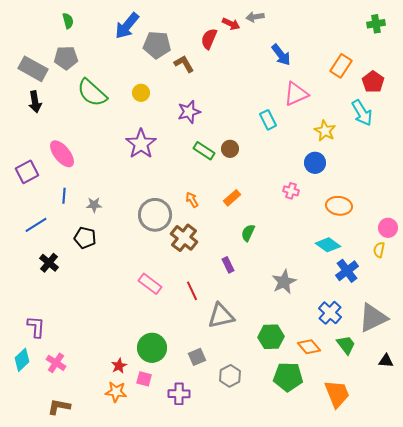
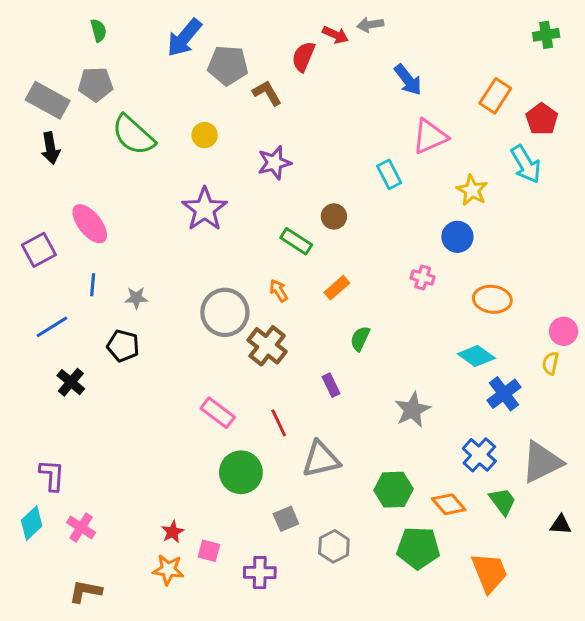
green rectangle: (204, 151) -> (296, 241), moved
green circle: (152, 348) -> (241, 472), moved

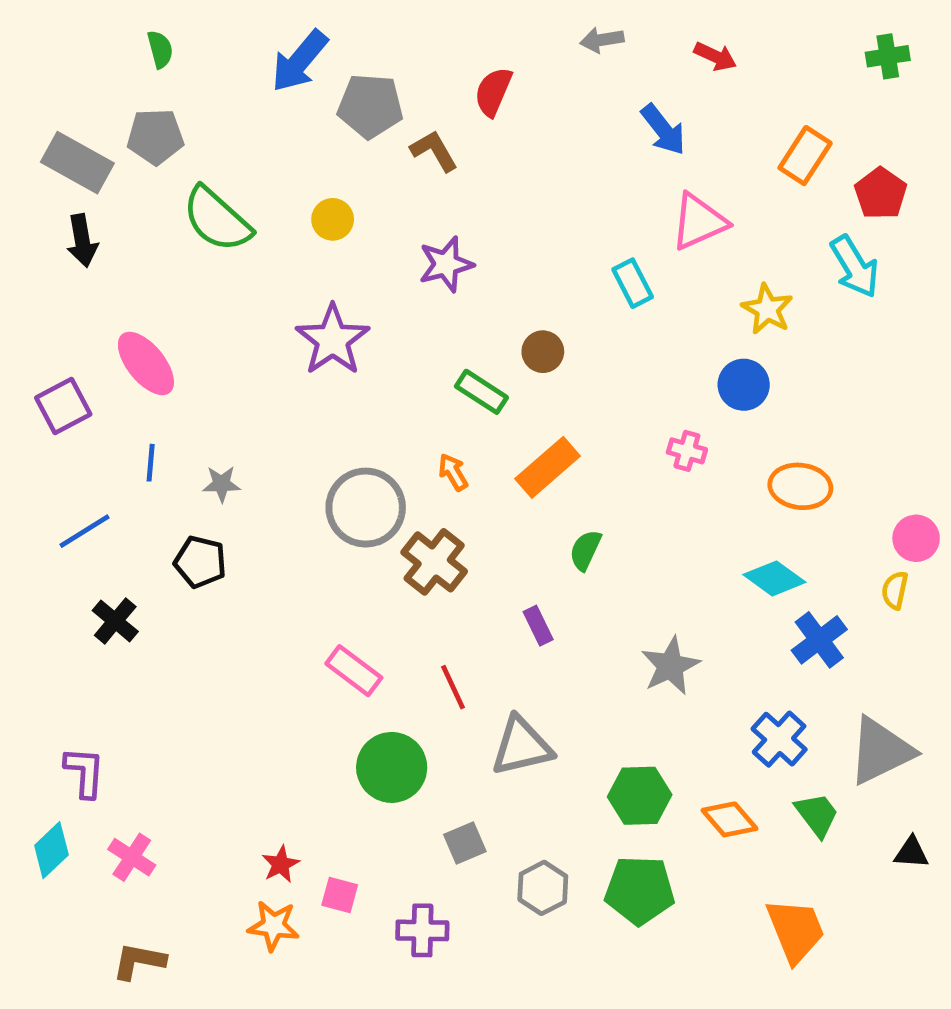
red arrow: (335, 35) -> (715, 56), moved
orange rectangle: (337, 288) -> (548, 467), size x1.5
green pentagon: (418, 548) -> (640, 890), moved

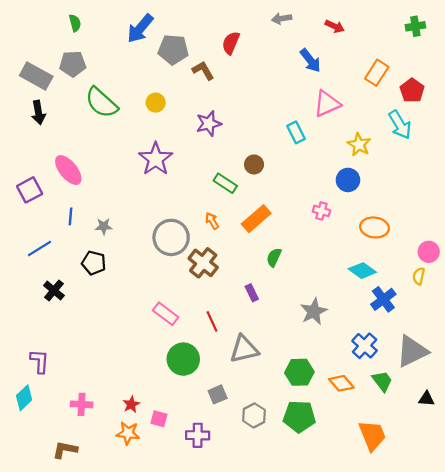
pink cross: (132, 857) -> (82, 404), moved, turned -30

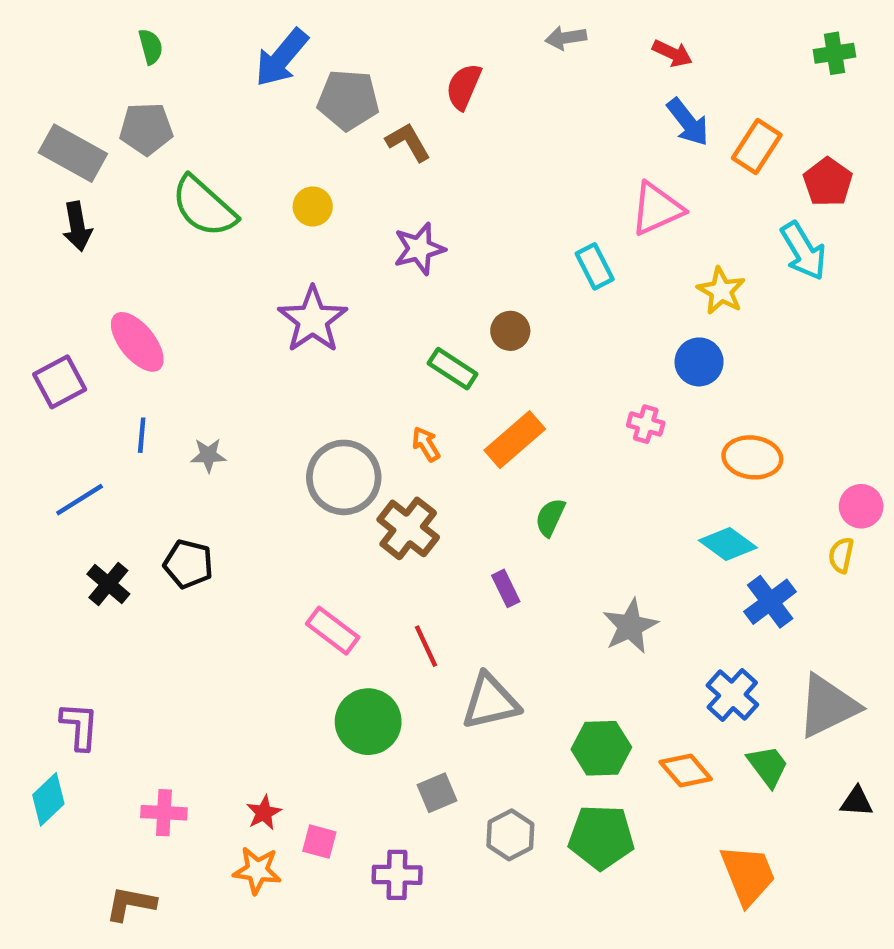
blue arrow: (310, 61) -> (688, 122), moved
black pentagon: (94, 263) -> (188, 564), moved

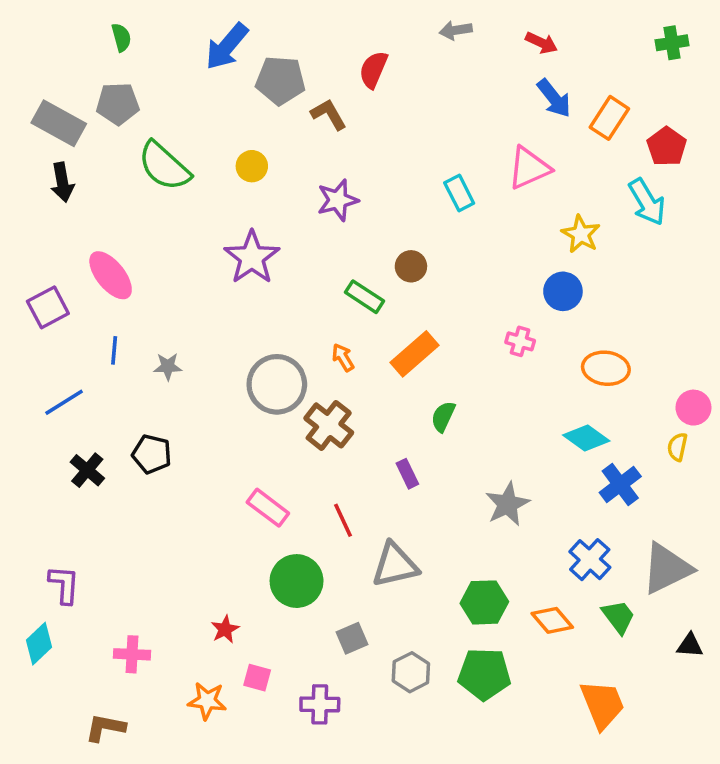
cyan rectangle: (595, 266) -> (459, 193), moved
red star: (264, 813) -> (225, 629), moved

